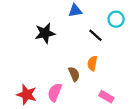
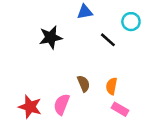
orange semicircle: (92, 63) -> (112, 86), moved

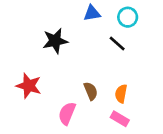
cyan circle: (131, 22) -> (128, 17), moved
red star: (30, 107) -> (29, 86), moved
pink rectangle: (120, 109) -> (120, 119), moved

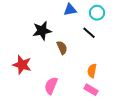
brown semicircle: (91, 91) -> (62, 48), moved

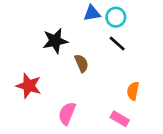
cyan circle: (97, 13) -> (116, 17), moved
orange semicircle: (92, 71) -> (133, 91), moved

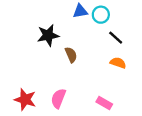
black line: (117, 44) -> (116, 38), moved
red star: (29, 86) -> (25, 100), moved
orange semicircle: (133, 91) -> (118, 63), moved, turned 98

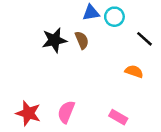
black line: (116, 38) -> (144, 39), moved
brown semicircle: (71, 55) -> (82, 40), moved

